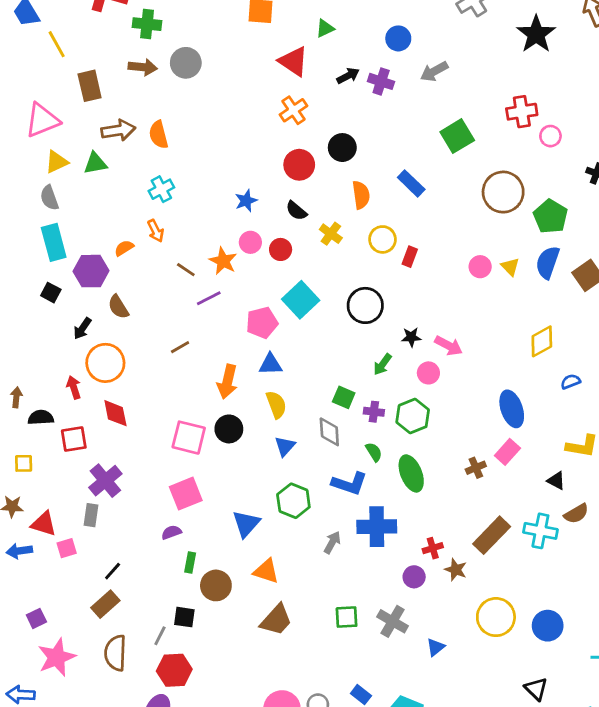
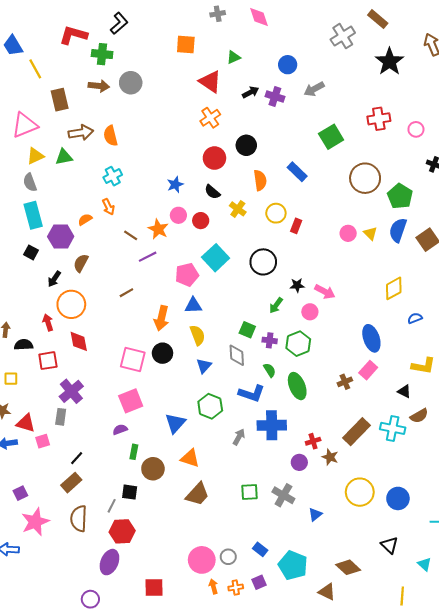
pink circle: (550, 136) -> (416, 129), moved
brown semicircle: (118, 307) -> (81, 263), turned 60

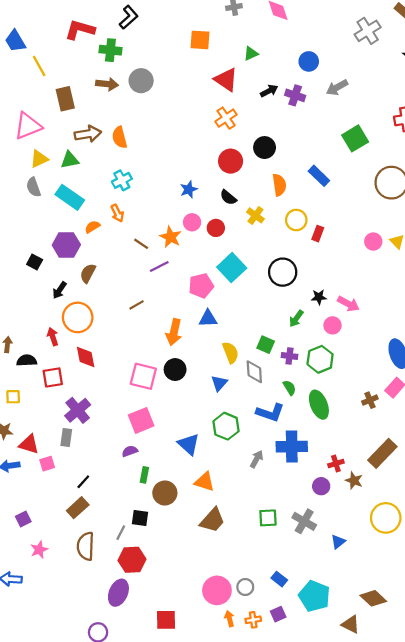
cyan rectangle: (33, 215) -> (70, 197), moved, turned -40
yellow semicircle: (197, 335) -> (231, 353), moved
blue triangle: (175, 423) -> (189, 444), turned -30
pink star: (35, 522) -> (39, 550), size x0.6

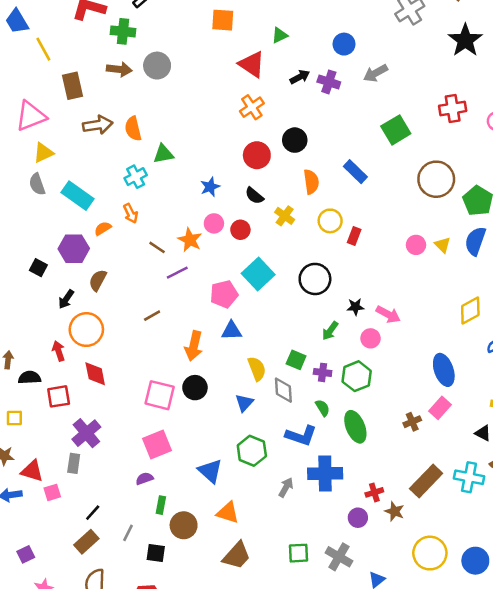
green triangle: (70, 160) -> (163, 154), moved
gray line: (121, 533) -> (128, 533), moved

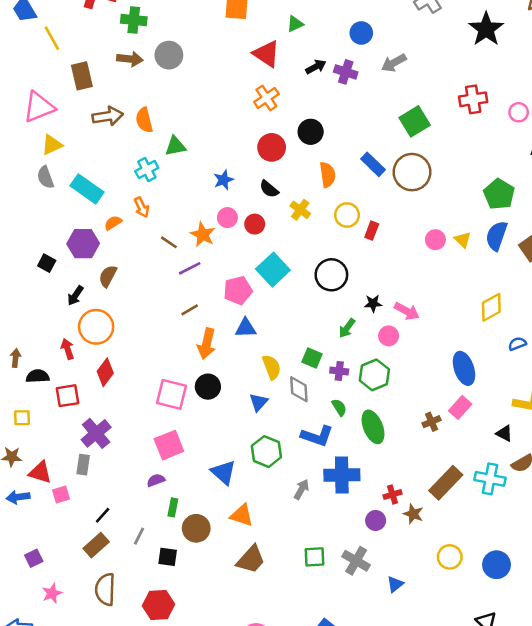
brown circle: (436, 179) -> (412, 172), moved
brown line: (152, 316) -> (190, 310), moved
red diamond: (95, 374) -> (105, 372), turned 48
yellow circle: (430, 553) -> (450, 557), size x0.7

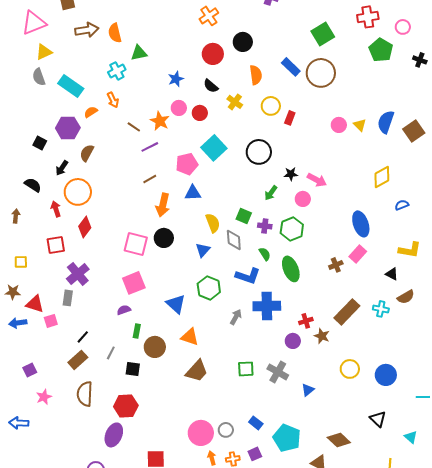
green pentagon: (499, 194) -> (381, 50), moved
black semicircle: (38, 376) -> (33, 185), moved, turned 36
cyan cross: (490, 479) -> (381, 309), size x0.7

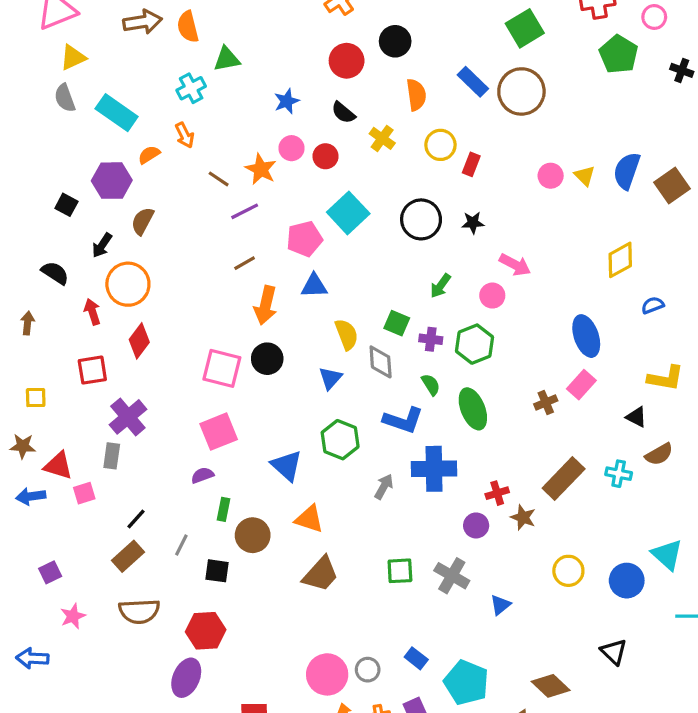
black star: (291, 174) -> (473, 223), moved
brown semicircle: (85, 394) -> (139, 611), turned -95
cyan triangle: (411, 437) -> (667, 555), moved, size x1.5

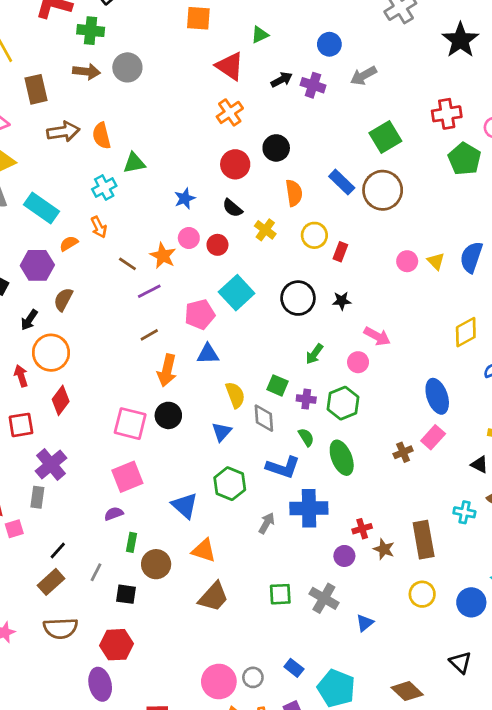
brown rectangle: (564, 479) -> (424, 540), moved, turned -54
purple ellipse: (186, 678) -> (100, 684), turned -36

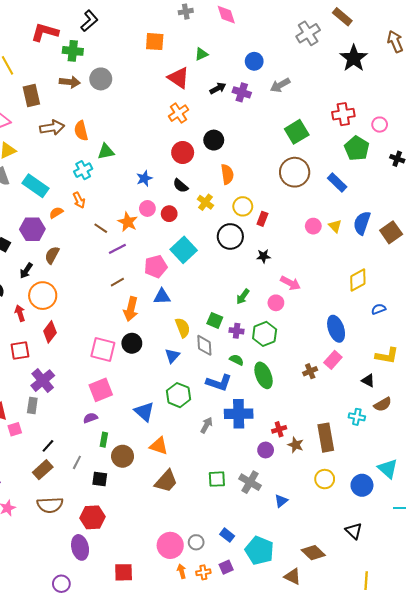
blue rectangle: (342, 182) -> (337, 183), moved
black circle: (298, 298) -> (230, 236), moved
green semicircle: (306, 437) -> (237, 360), turned -32

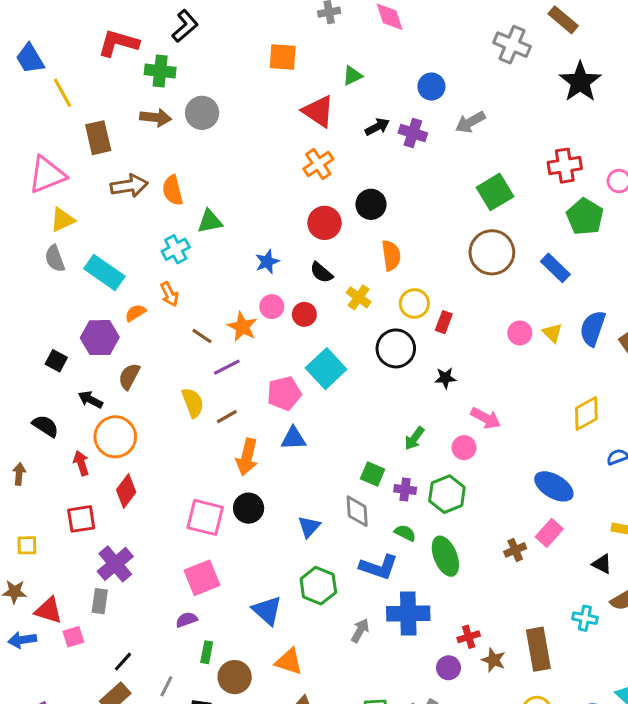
gray cross: (308, 33) -> (512, 45), turned -35
black arrow: (26, 271) -> (90, 400), turned 84
yellow semicircle: (183, 328) -> (193, 403), moved
blue ellipse: (336, 329) -> (554, 486), turned -40

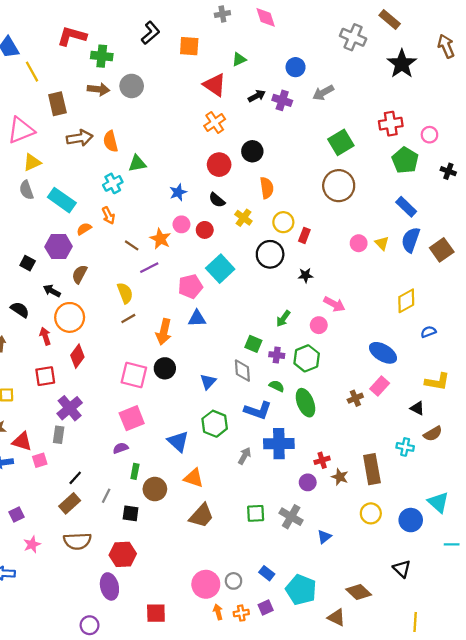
black L-shape: (185, 26) -> (150, 33), moved
blue rectangle: (555, 268) -> (406, 207), moved
brown line: (227, 417) -> (128, 319), moved

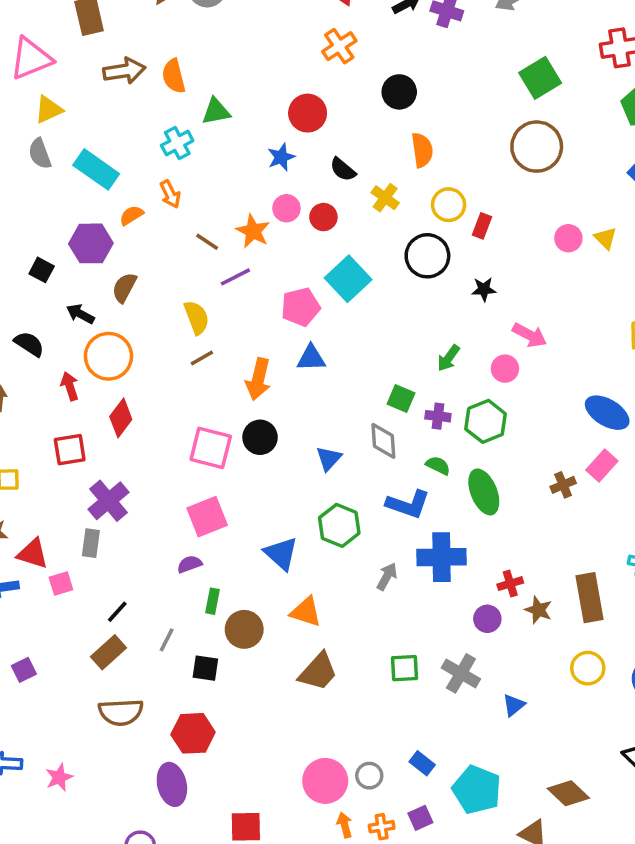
red circle: (219, 165) -> (308, 113), moved
pink star: (32, 544) -> (59, 777), moved

